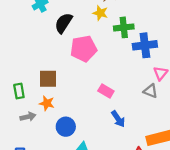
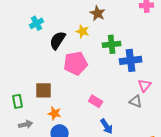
yellow star: (100, 13) -> (83, 31), moved
orange star: (47, 103) -> (55, 113), moved

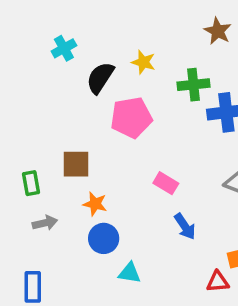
brown star: (98, 13) -> (218, 31), moved

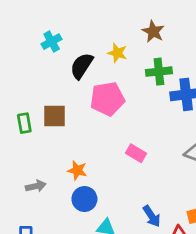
brown star: (218, 31) -> (153, 31), moved
brown square: (76, 164) -> (54, 116), moved
green rectangle: (31, 183) -> (24, 123), moved
blue arrow: (185, 226) -> (152, 216), moved

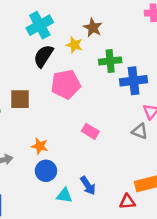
brown star: (153, 31) -> (93, 28), moved
cyan cross: (52, 42) -> (40, 25), moved, size x1.5
blue arrow: (152, 216) -> (88, 186), moved

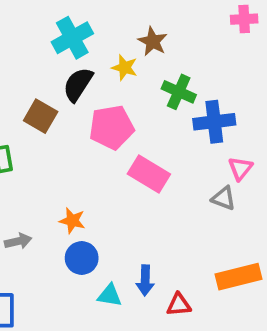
green cross: (110, 61) -> (179, 92), turned 30
brown square: (20, 99) -> (41, 116), moved, turned 30
pink rectangle: (90, 131) -> (149, 174), moved, size x1.5
blue arrow: (88, 186) -> (145, 280), turned 36
red triangle: (127, 202) -> (179, 305), moved

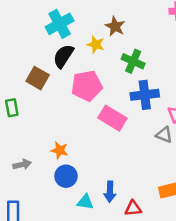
blue cross: (214, 122) -> (145, 95), moved

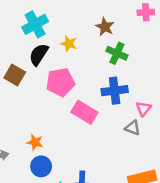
brown star: (115, 26) -> (105, 27), moved
green cross: (133, 61) -> (117, 53), moved

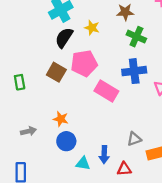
brown star: (105, 27) -> (125, 12), turned -30
brown square: (15, 75) -> (56, 72), moved
gray triangle: (133, 128) -> (134, 139), moved, turned -40

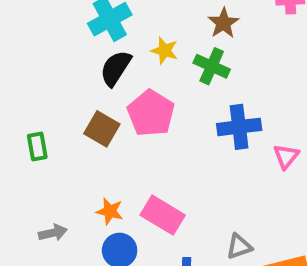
brown star: (125, 12) -> (223, 23), turned -30
green cross: (136, 37) -> (212, 66), moved
pink pentagon: (84, 63) -> (151, 113), turned -30
pink rectangle: (106, 91) -> (163, 215), moved

